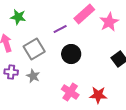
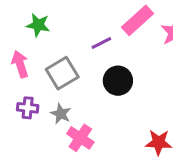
pink cross: (70, 92) -> (80, 138), moved

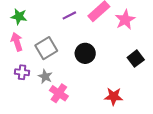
green star: (38, 25) -> (19, 17), moved
purple line: (101, 43) -> (69, 15), moved

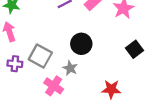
gray square: (46, 48) -> (40, 56), moved, turned -30
gray star: (45, 76) -> (70, 68), moved

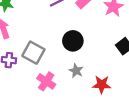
gray star: (70, 68) -> (76, 71), moved

